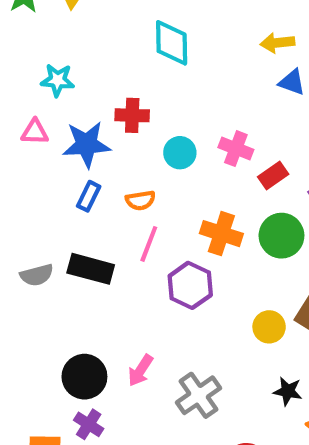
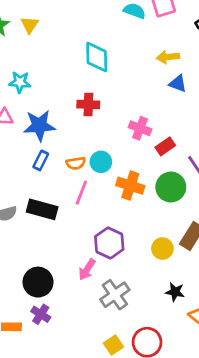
red cross: (132, 115) -> (88, 105), moved
cyan circle: (180, 153) -> (101, 162), moved
purple hexagon: (190, 285) -> (109, 243), moved
pink arrow: (140, 370) -> (87, 270), moved

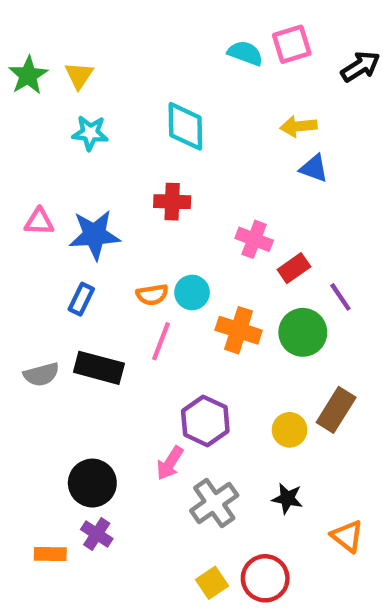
cyan star: (20, 82) -> (90, 133), moved
blue rectangle: (41, 160) -> (81, 299), moved
black star: (175, 292) -> (287, 499), moved

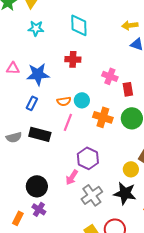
red rectangle: (294, 268) -> (128, 89), turned -64
yellow circle: (290, 430) -> (131, 169), moved
black star: (287, 499) -> (125, 193), size x1.6
orange rectangle: (50, 554) -> (18, 218), turned -64

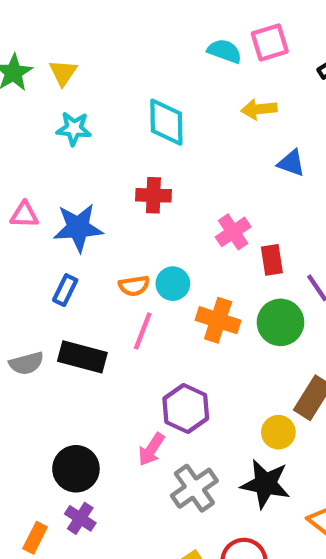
yellow arrow: (130, 25) -> (259, 109), moved
pink cross: (110, 76) -> (233, 232), turned 35

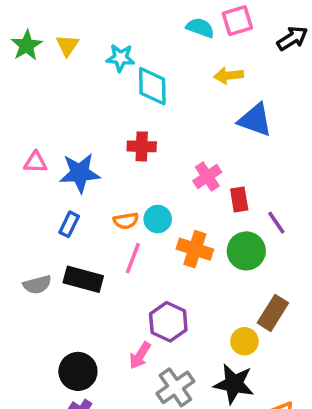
cyan star: (74, 129) -> (120, 58), moved
blue triangle: (291, 163) -> (255, 120), size x1.5

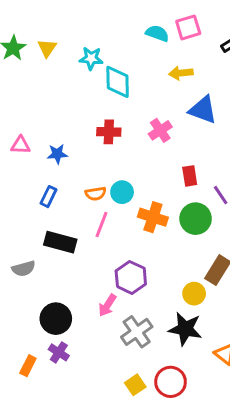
blue star: (80, 173) -> (57, 154), size x0.6
pink cross: (207, 177) -> (160, 130), moved
gray semicircle: (37, 285) -> (23, 269), moved

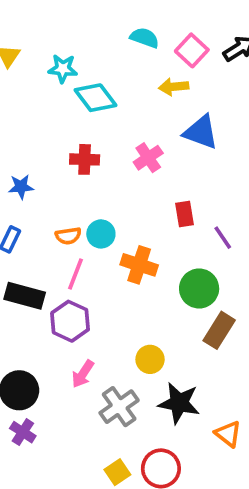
pink square: (188, 27) -> (192, 50), moved, turned -30
cyan diamond: (118, 82) -> (95, 98), turned -36
green circle: (196, 219) -> (199, 288), moved
purple hexagon: (131, 277) -> (70, 321), moved
yellow circle: (194, 294) -> (150, 359), moved

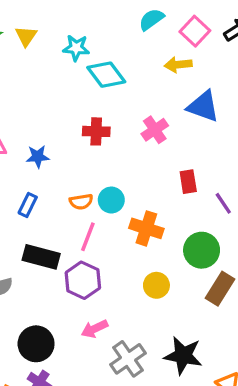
cyan semicircle: (145, 38) -> (151, 19), turned -56
yellow circle: (150, 359) -> (156, 285), moved
pink arrow: (83, 374) -> (95, 329), turned 32

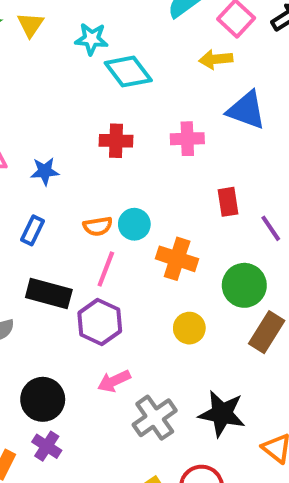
pink cross: (155, 130) -> (187, 139), turned 32

